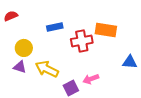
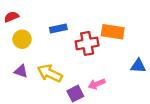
yellow circle: (24, 48) -> (22, 39), moved

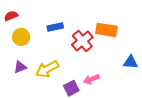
red cross: (87, 43) -> (82, 41), turned -30
purple triangle: (21, 71) -> (20, 67), turned -40
yellow arrow: (50, 73) -> (47, 69), turned -55

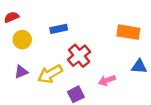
orange rectangle: (106, 30) -> (128, 32), moved
red cross: (82, 41) -> (79, 56), moved
pink arrow: (91, 79) -> (107, 80), moved

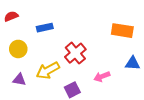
blue rectangle: (59, 29) -> (45, 28), moved
yellow circle: (22, 40) -> (18, 49), moved
purple triangle: (21, 72) -> (19, 80), moved, turned 32

